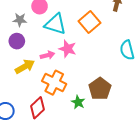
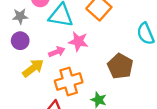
orange cross: (54, 83) -> (69, 81), turned -35
brown pentagon: (100, 89) -> (120, 66), moved

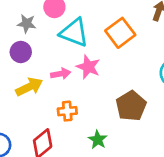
orange cross: (69, 81) -> (67, 111), size x0.6

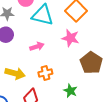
pink star: (88, 67) -> (70, 38), moved
yellow arrow: (29, 87) -> (15, 73), moved, turned 48

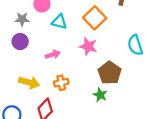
cyan triangle: (43, 15) -> (59, 22), size x0.7
green star: (70, 91) -> (100, 95), moved

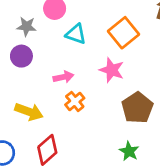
orange cross: (61, 83) -> (75, 101), moved, turned -32
green star: (100, 95) -> (129, 151), moved

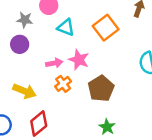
pink star: (112, 70) -> (79, 60), moved
brown pentagon: (137, 108) -> (101, 89), moved

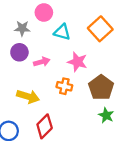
pink arrow: (54, 63) -> (42, 62), moved
orange cross: (63, 84) -> (64, 86), turned -35
green star: (107, 127) -> (106, 115), moved

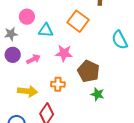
orange cross: (64, 86) -> (58, 84), moved

